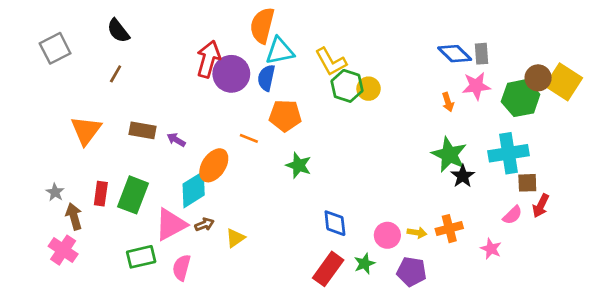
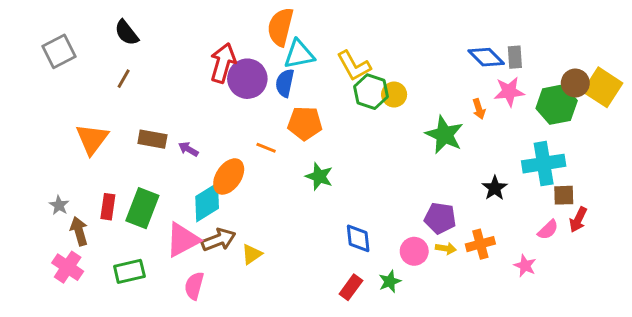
green star: (449, 155) -> (444, 135), moved
brown arrow: (204, 225) -> (219, 240), size x1.6
green rectangle: (141, 257) -> (129, 271), moved
red rectangle: (328, 269) -> (351, 287), size x0.7
purple pentagon: (412, 272) -> (440, 218), moved

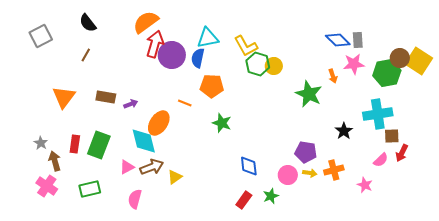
orange semicircle: (280, 27) -> (146, 22), moved, turned 40
purple arrow: (188, 149) -> (131, 104), turned 128
cyan diamond: (207, 202) -> (144, 141), turned -72
pink triangle: (183, 240) -> (127, 167), size x0.6

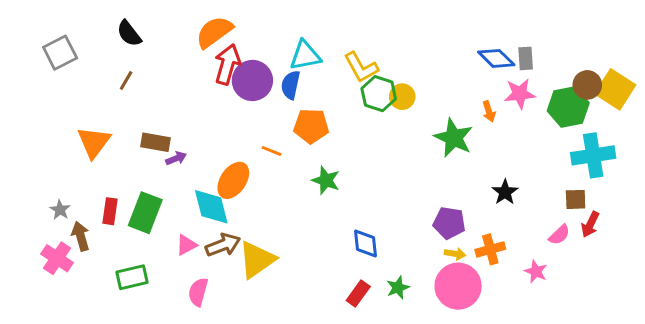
purple arrow: (131, 104) -> (176, 158), moved
cyan cross: (378, 114) -> (593, 155), moved
pink circle: (288, 175) -> (458, 286), moved, size x1.6
yellow triangle: (175, 177) -> (257, 260), size x1.8
pink cross: (47, 186) -> (57, 258), moved

